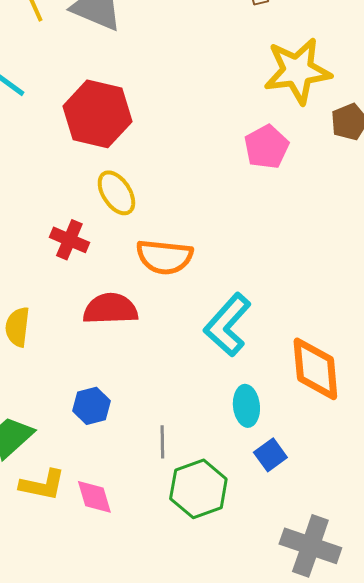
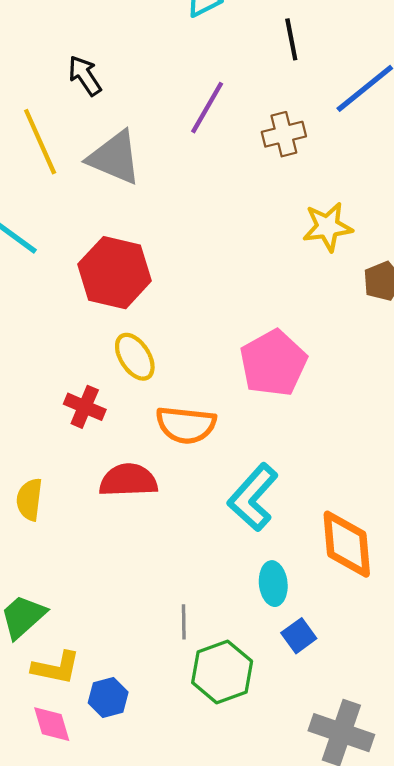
yellow star: (297, 71) -> (328, 227), size x0.7
pink pentagon: (266, 147) -> (273, 363), moved, size x1.4
blue hexagon: (91, 406) -> (108, 698), moved
pink diamond: (94, 497) -> (52, 724), moved

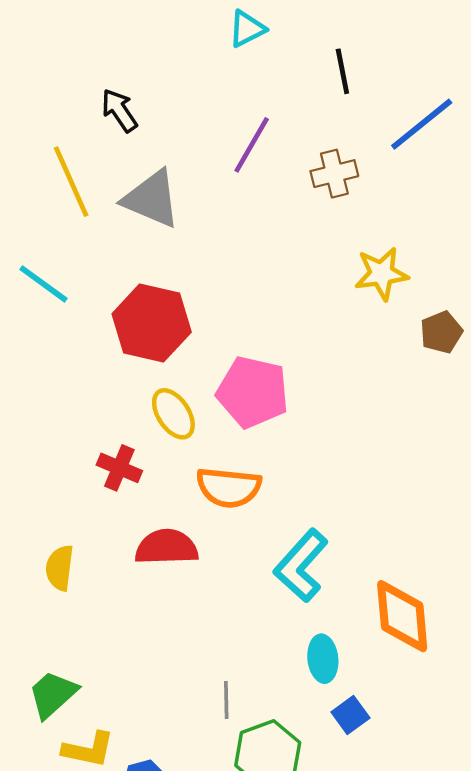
pink pentagon: (273, 363) -> (253, 392), moved, turned -30

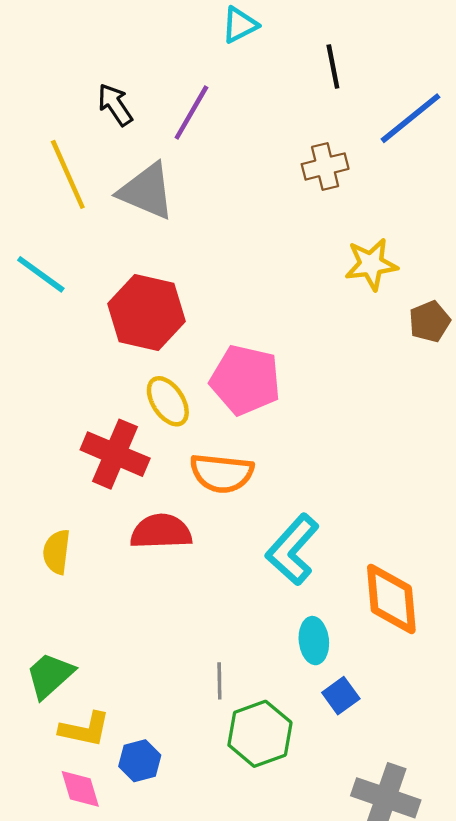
purple line: (252, 145) -> (191, 113), moved
red cross: (119, 468) -> (115, 454), size x1.5

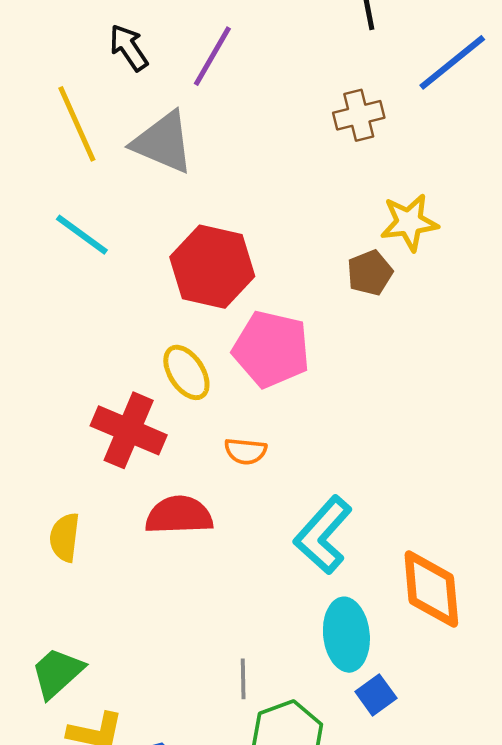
cyan line: (41, 274) -> (82, 235), moved
red hexagon: (146, 313) -> (212, 267), moved
brown pentagon: (430, 322) -> (370, 273), moved
orange semicircle: (222, 473) -> (246, 451), size x0.6
cyan ellipse: (314, 641) -> (346, 635), size x1.4

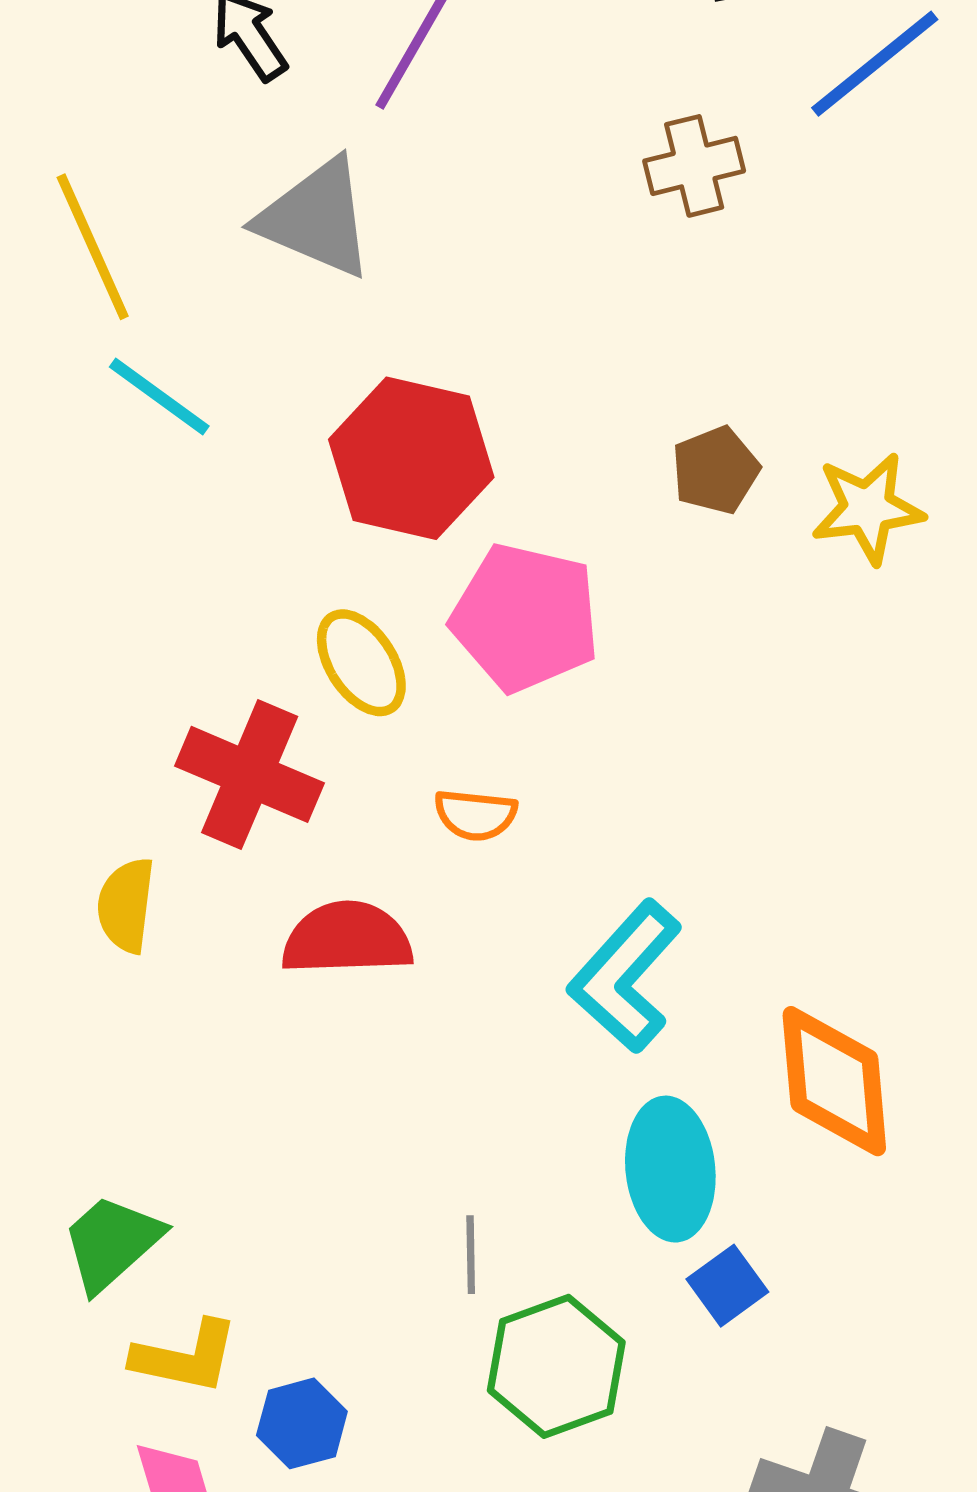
yellow line: (77, 124) -> (93, 247), moved
yellow star: (409, 222) -> (868, 508), moved
yellow semicircle: (65, 537) -> (126, 905), moved

